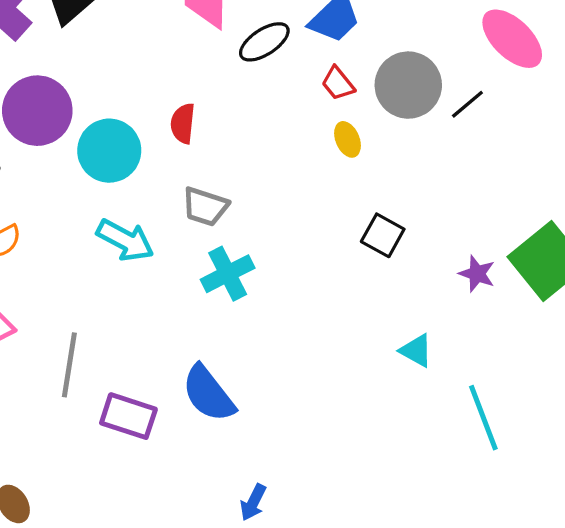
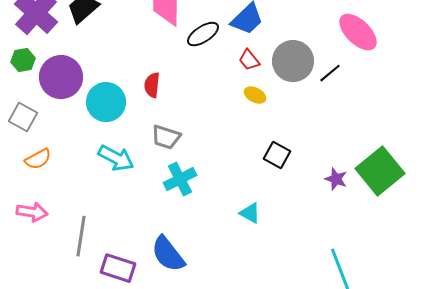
yellow ellipse: (347, 139) -> (255, 95), turned -40
cyan triangle: (416, 350) -> (250, 213), moved

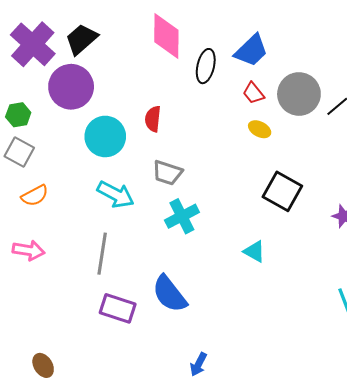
black ellipse: (203, 34) -> (206, 66), turned -44
green hexagon: (23, 60) -> (18, 115), moved
purple circle: (61, 77) -> (71, 87), moved
black square: (277, 155) -> (282, 191), size x1.4
gray line: (81, 236) -> (102, 254), moved

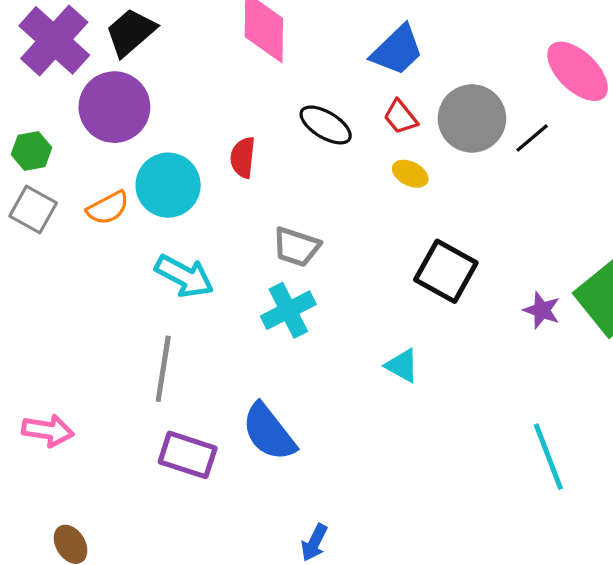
black ellipse: (206, 66) -> (326, 125), moved, turned -72
gray trapezoid: (167, 173) -> (296, 247), moved
orange semicircle: (35, 196) -> (108, 208), moved
pink arrow: (29, 250) -> (48, 431), moved

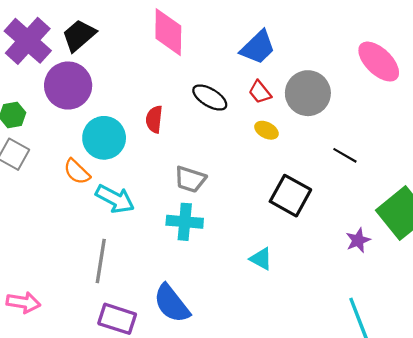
black line: (532, 138) -> (345, 155), moved, turned 70
orange semicircle: (108, 208) -> (77, 172), moved, turned 72
cyan cross: (288, 310) -> (185, 222), turned 32
purple star: (542, 310) -> (358, 240), moved, turned 30

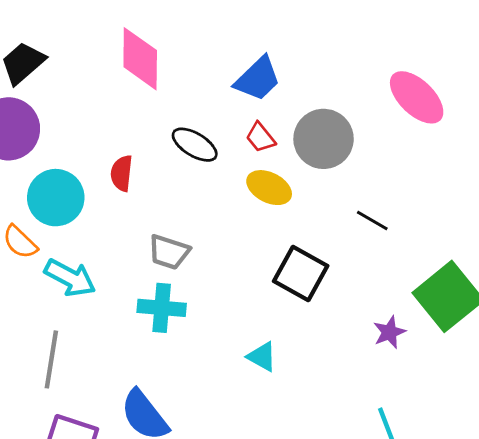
yellow ellipse: (266, 130) -> (269, 188), size x1.4

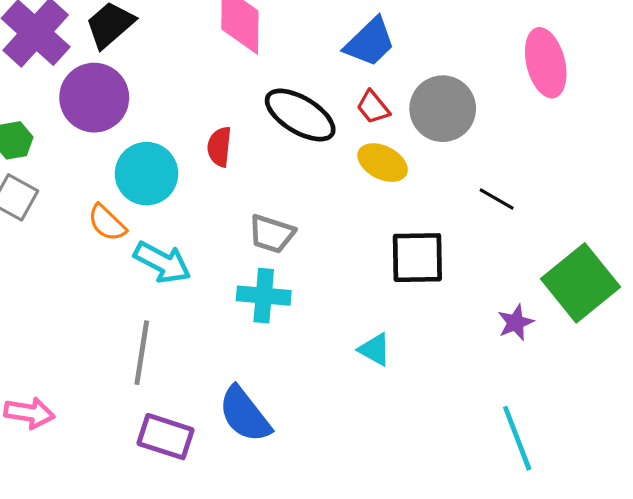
pink ellipse: (417, 97) -> (546, 63), turned 32
black ellipse: (195, 145) -> (300, 115), size x1.4
black square: (301, 273) -> (417, 258), turned -30

